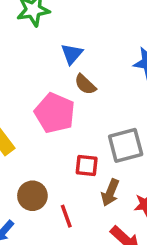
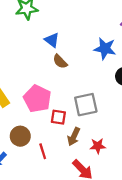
blue triangle: (72, 54) -> (52, 40), turned -35
pink pentagon: (55, 113) -> (37, 99), moved

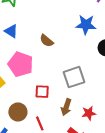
blue triangle: (52, 40) -> (11, 31), moved
pink pentagon: (37, 99) -> (20, 64), moved
red square: (58, 117) -> (42, 92), moved

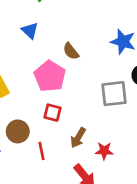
pink pentagon: (20, 64) -> (50, 76), moved
gray square: (74, 77) -> (114, 94), moved

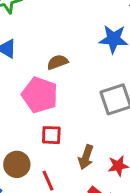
brown semicircle: (71, 51) -> (57, 62), turned 120

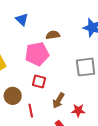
pink pentagon: (40, 95) -> (37, 54), turned 30

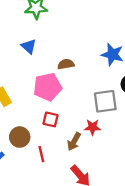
red star: (78, 110) -> (93, 127), moved

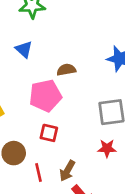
red star: (93, 127) -> (107, 148), moved
brown arrow: (74, 142) -> (67, 171), moved

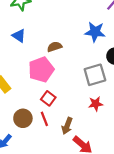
red square: (49, 133) -> (48, 98), turned 32
red line: (39, 173) -> (44, 119), moved

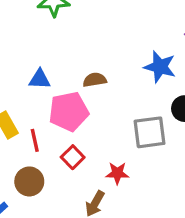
blue triangle: (19, 36) -> (40, 79), moved, turned -40
red star: (96, 104) -> (117, 173), moved
red line: (44, 119) -> (35, 140), moved

